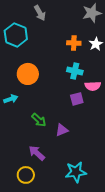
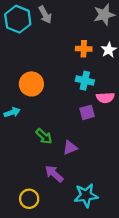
cyan hexagon: (16, 35) -> (18, 19), moved
purple arrow: (37, 153) -> (54, 174), moved

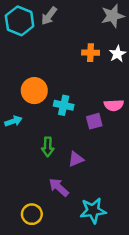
gray arrow: (45, 15) -> (49, 16), turned 66
cyan cross: (85, 81) -> (64, 105), moved
green arrow: (44, 136) -> (48, 147), turned 48

